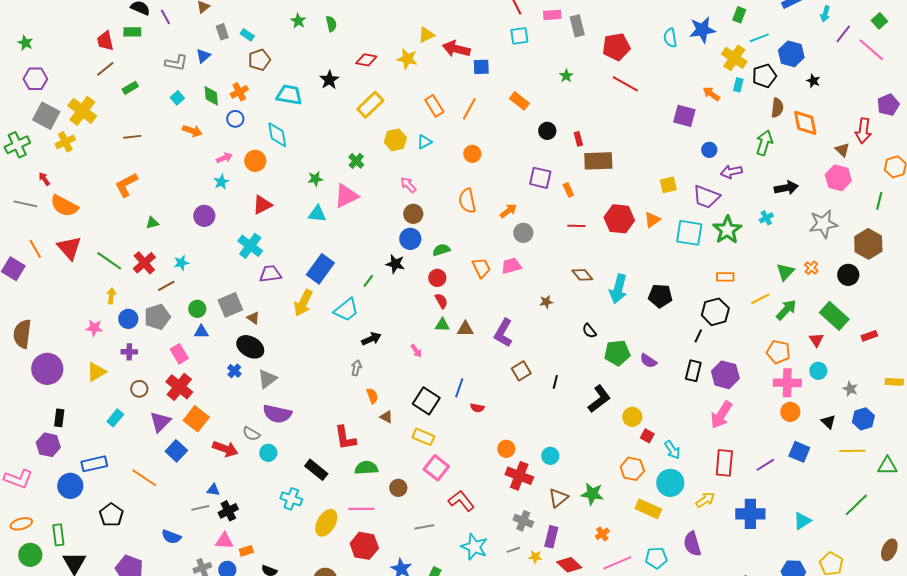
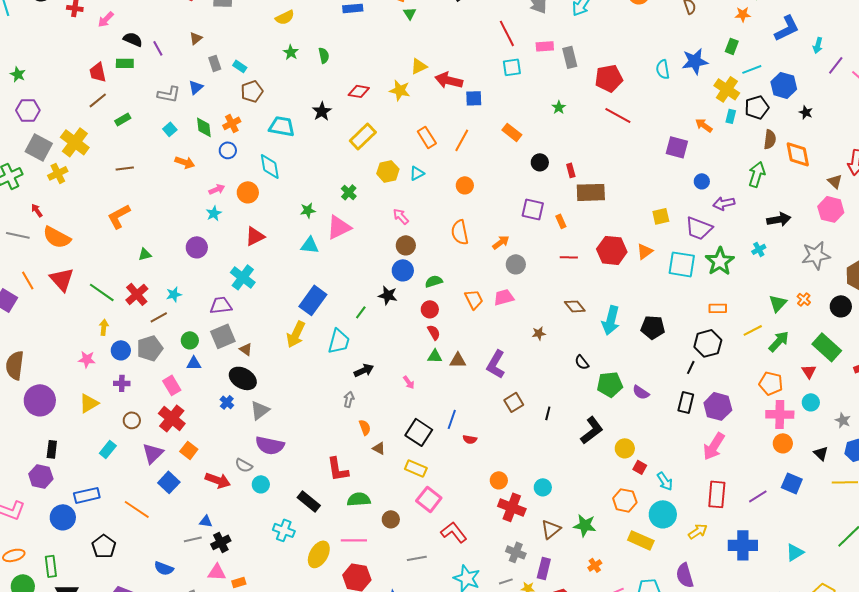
purple trapezoid: (270, 274) -> (221, 305), moved
cyan trapezoid: (346, 310) -> (339, 341), turned -36
orange square: (196, 419) -> (189, 450), size x0.7

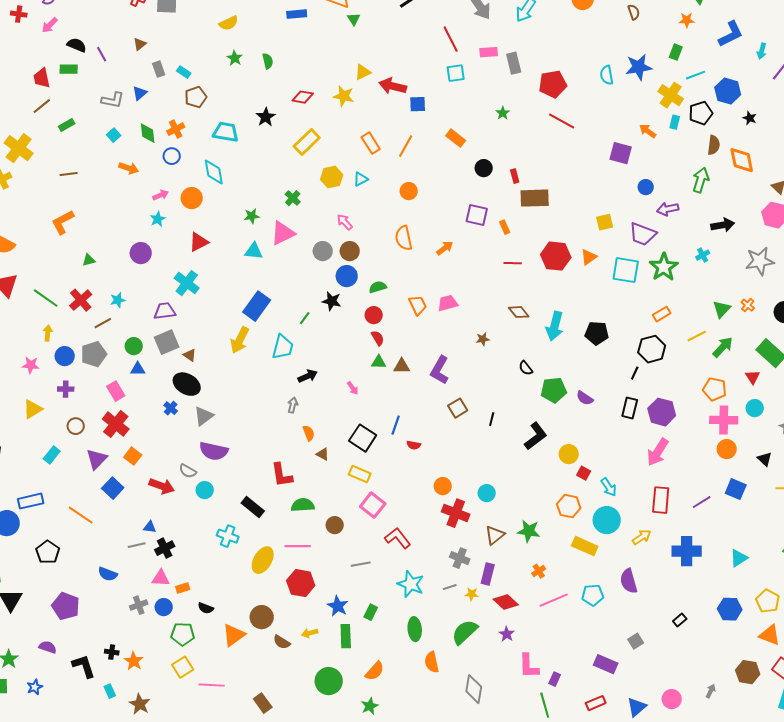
gray circle: (516, 264) -> (323, 251), moved
orange rectangle: (718, 308) -> (662, 314), turned -30

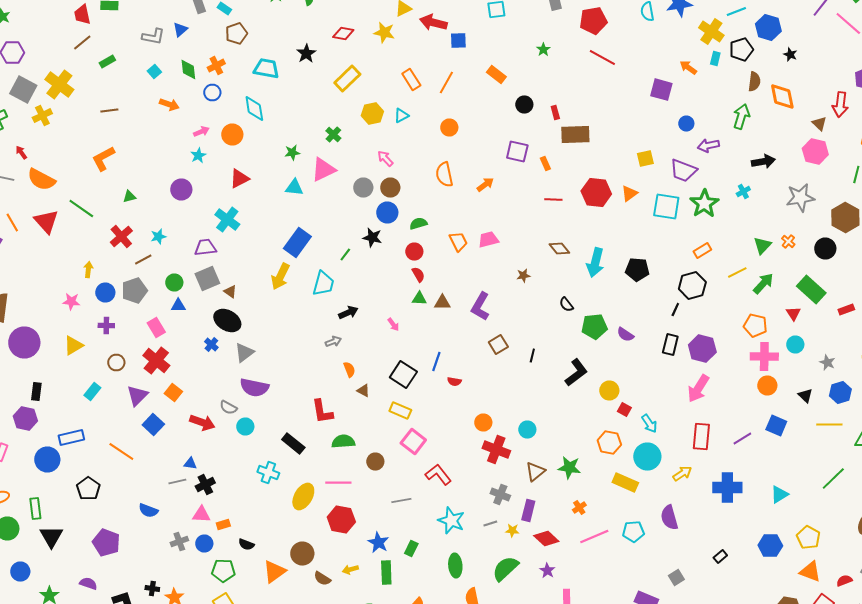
green line: (46, 298) -> (81, 208), moved
gray arrow: (293, 405) -> (333, 342), turned 56

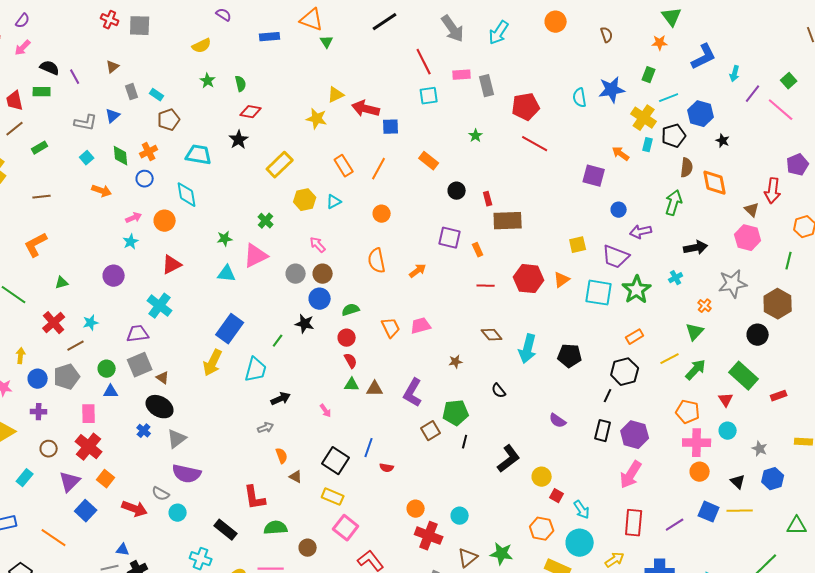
red diamond: (343, 34) -> (251, 112), moved
orange cross: (788, 242) -> (705, 306), moved
green pentagon: (594, 326) -> (456, 413), moved
pink rectangle: (156, 328) -> (89, 414), turned 30
yellow line: (829, 424) -> (740, 511), moved

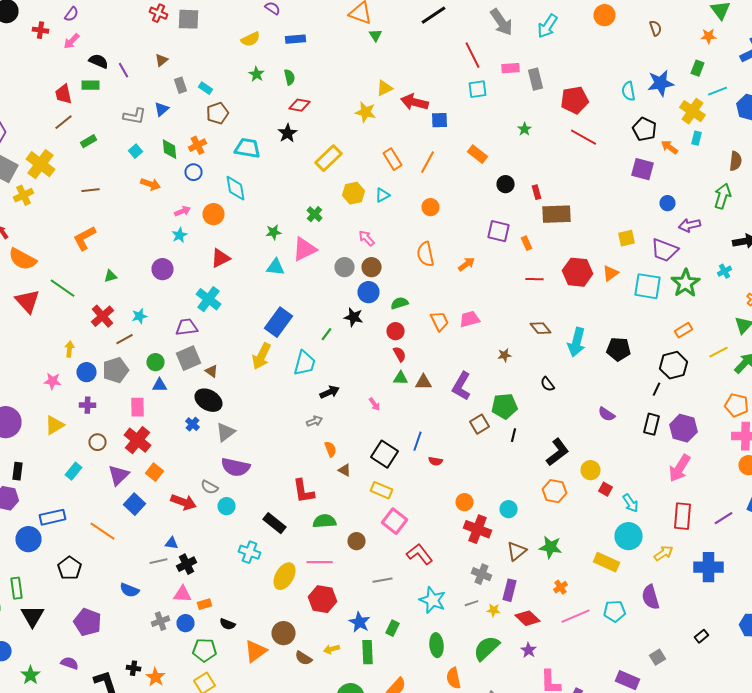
blue rectangle: (270, 37) -> (296, 39), moved
black pentagon: (674, 136) -> (644, 129), moved, turned -30
orange hexagon: (542, 529) -> (554, 491), moved

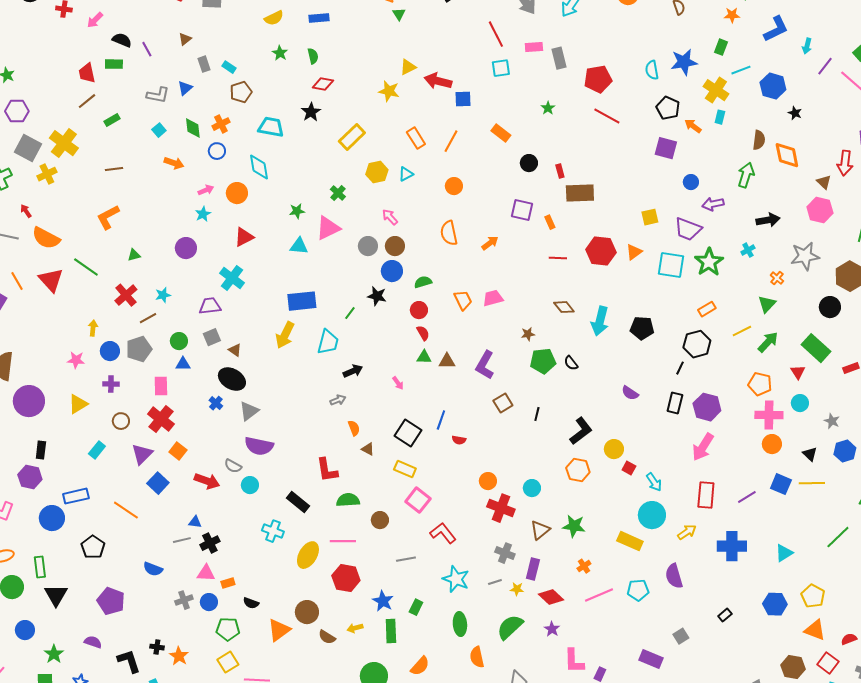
blue rectangle: (278, 322) -> (302, 301), turned 48
gray square: (188, 358) -> (212, 337), size x0.7
green pentagon: (504, 406) -> (543, 361), moved

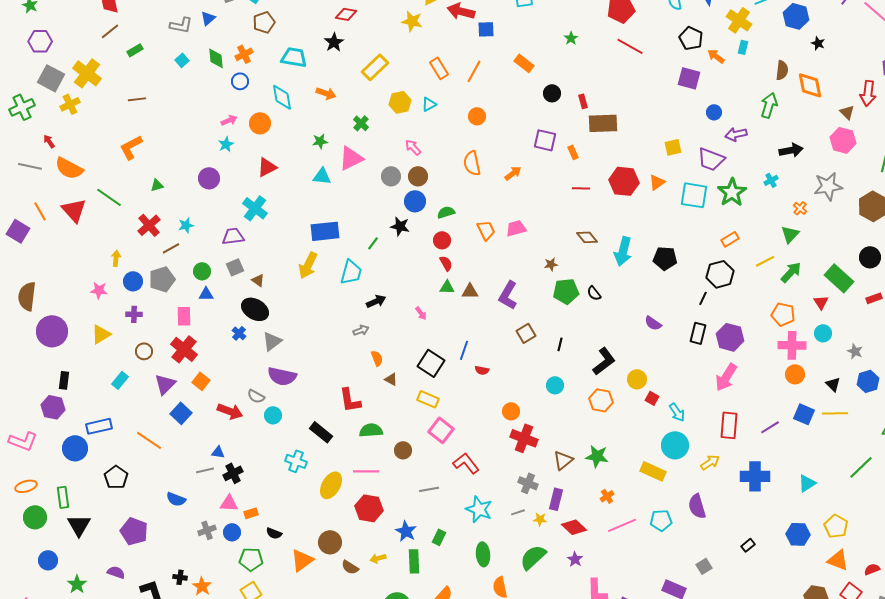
orange arrow: (174, 163) -> (326, 93), moved
black circle: (830, 307) -> (870, 257), moved
cyan circle: (532, 488) -> (555, 385), moved

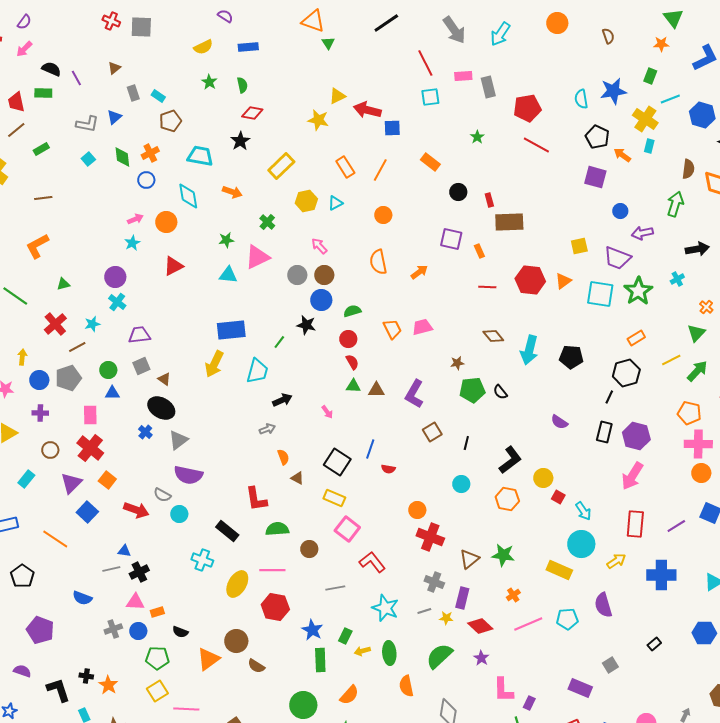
cyan cross: (255, 208) -> (117, 302), moved, size x0.7
yellow arrow: (378, 558) -> (362, 651), moved

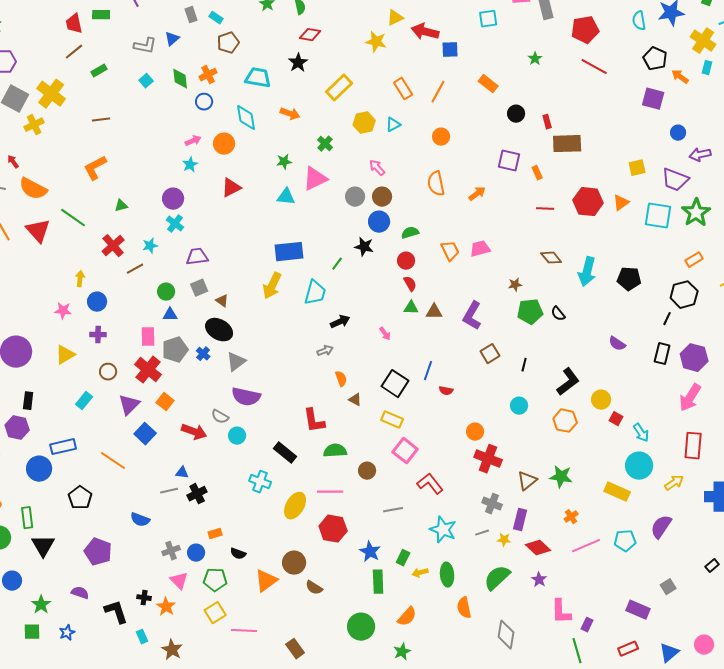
gray pentagon: (68, 378) -> (175, 350), moved
pink triangle: (135, 602) -> (179, 581), moved, turned 42
purple semicircle: (603, 605) -> (661, 527), turned 50

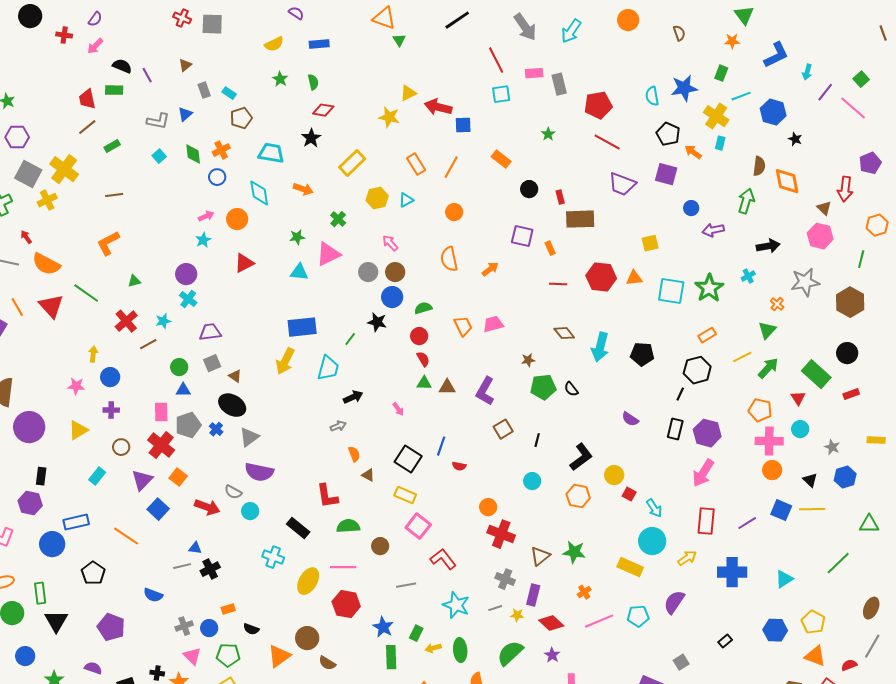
purple trapezoid: (675, 180) -> (622, 184), moved
orange triangle: (621, 203) -> (634, 278), turned 30

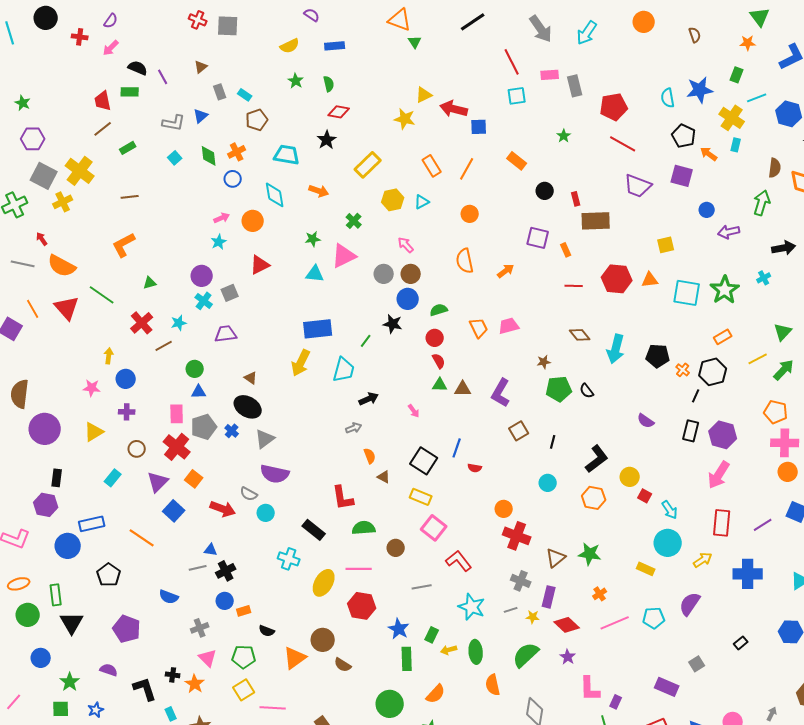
orange cross: (777, 304) -> (683, 370), moved
gray square: (212, 363) -> (230, 293), moved
yellow rectangle: (630, 567) -> (646, 569), size x0.7
blue circle: (209, 628) -> (225, 601), moved

